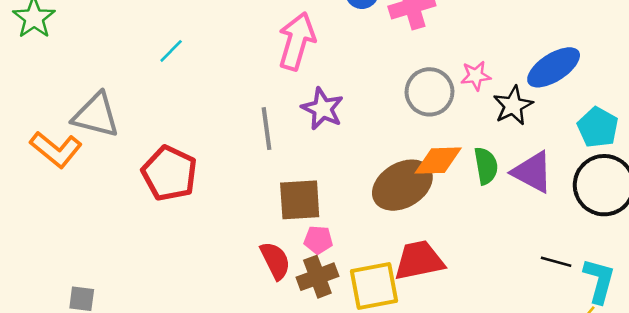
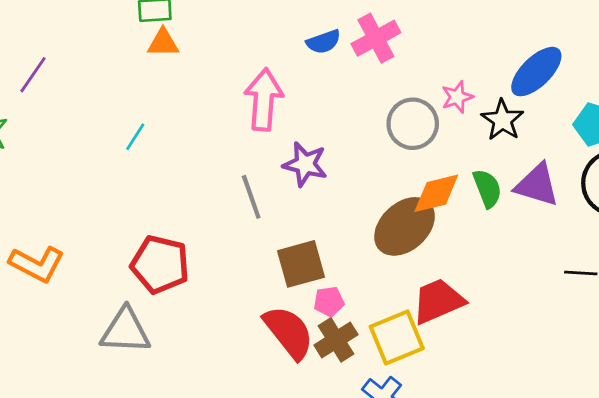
gray triangle: (96, 115) -> (125, 331), moved
red semicircle: (275, 261) -> (289, 332), size x1.4

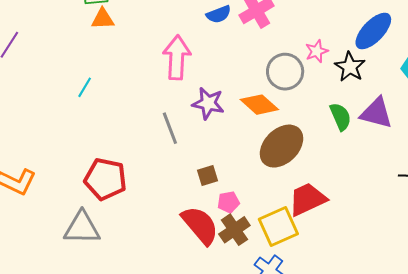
orange diamond: (436, 193) -> (259, 105), moved, turned 57
brown square: (301, 264) -> (207, 176), size x0.6

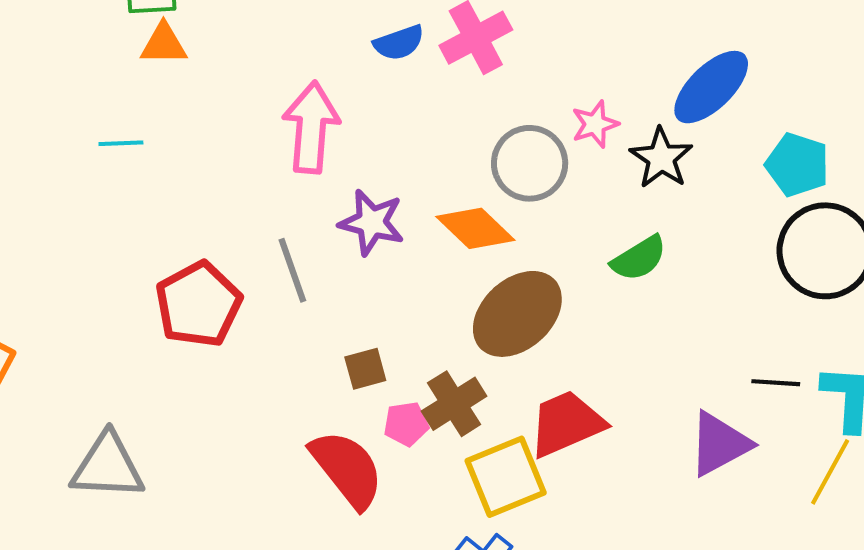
cyan line: (85, 87) -> (121, 143), moved, turned 55
purple triangle: (376, 113) -> (719, 444), moved, turned -45
green semicircle: (340, 117) -> (639, 258), turned 80
red pentagon: (105, 179) -> (198, 304), moved, turned 30
brown cross: (234, 230) -> (454, 404), moved

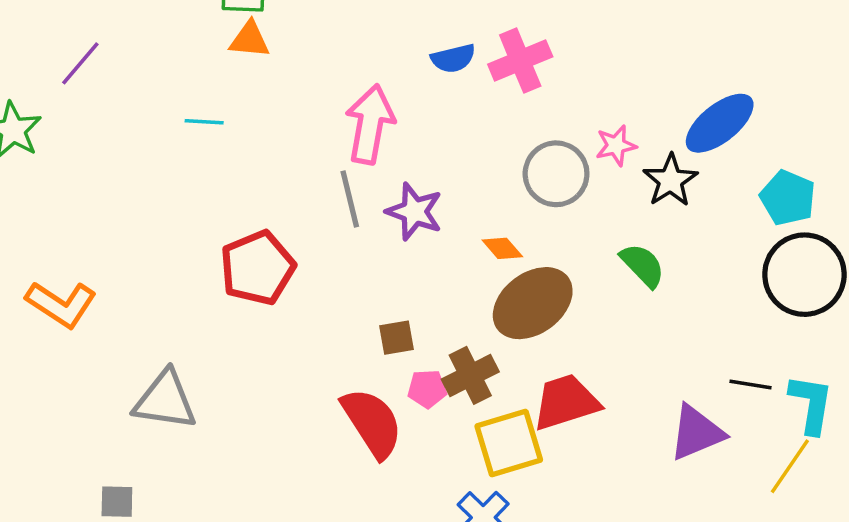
orange diamond: (475, 228) -> (502, 248), moved, size x0.6
green semicircle: (639, 258) -> (643, 265), turned -108
gray line: (292, 270) -> (350, 199), moved

